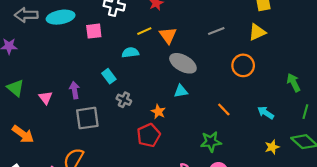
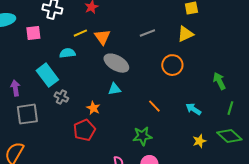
cyan rectangle: (109, 76) -> (47, 75), size x1.6

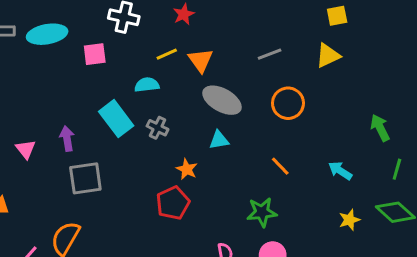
orange circle: (172, 65) -> (288, 103), moved
gray cross: (61, 97) -> (158, 128), moved

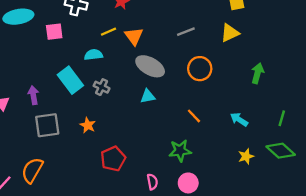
green arrow: (380, 128) -> (257, 73), moved, turned 42
orange star: (187, 169) -> (88, 125), moved
red pentagon: (173, 203) -> (113, 159), moved

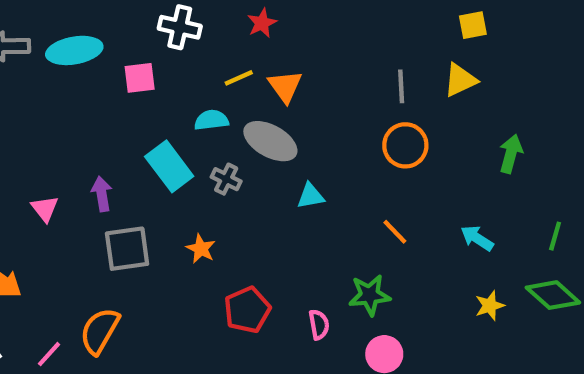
gray line: (186, 32) -> (401, 86), moved, turned -72
gray ellipse: (150, 66) -> (270, 141), moved
pink semicircle: (152, 182) -> (319, 325), moved

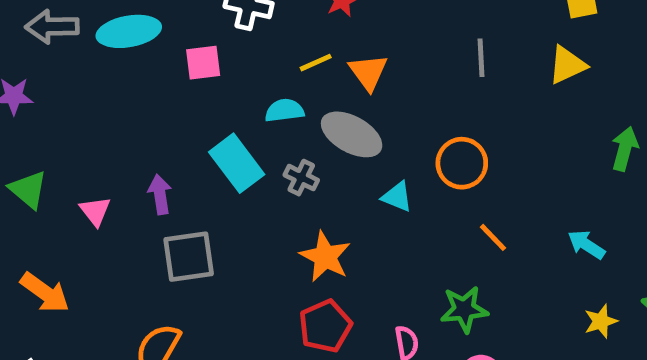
gray line: (401, 86) -> (481, 58), moved
orange circle: (405, 145) -> (462, 163), moved
cyan triangle: (310, 196) -> (397, 197), turned 32
orange star: (201, 249) -> (325, 257), moved, size x1.5

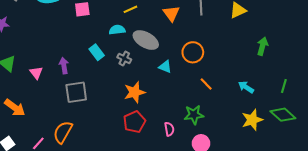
orange triangle: (368, 72) -> (171, 13), moved
cyan rectangle: (237, 163) -> (97, 52), size x0.7
orange star: (325, 257) -> (134, 92), turned 30
yellow star: (601, 321) -> (252, 120), size x1.5

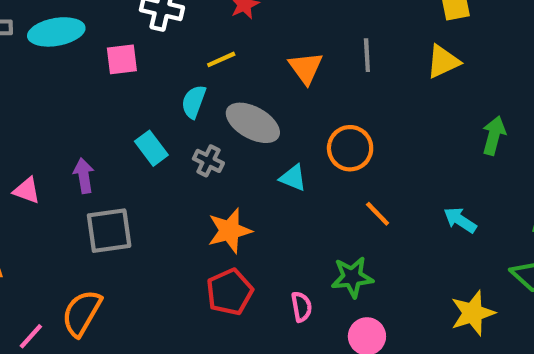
cyan semicircle: (117, 30) -> (194, 102), turned -63
pink triangle: (36, 73) -> (27, 190), turned -32
yellow star: (252, 120) -> (473, 313), moved

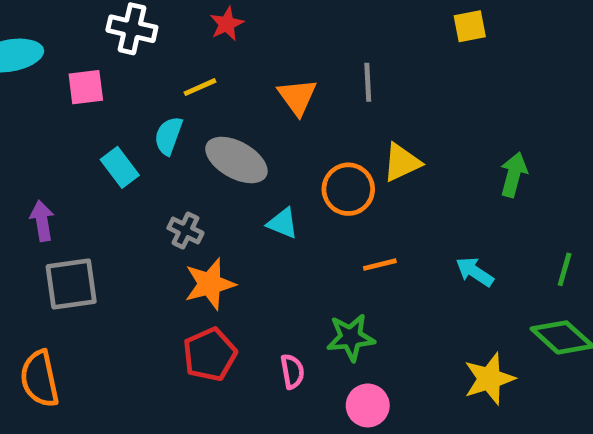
yellow triangle: (443, 62) -> (402, 162), moved
cyan rectangle: (151, 148) -> (120, 167), moved
gray cross: (208, 161) -> (185, 230), moved
orange line: (378, 214) -> (380, 265), turned -60
orange semicircle: (82, 313) -> (40, 379), turned -42

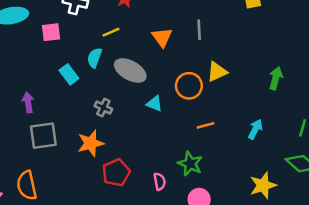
cyan arrow: (475, 272) -> (255, 129), turned 84
orange star: (210, 284) -> (91, 143), moved
green star: (351, 337) -> (190, 164), turned 30

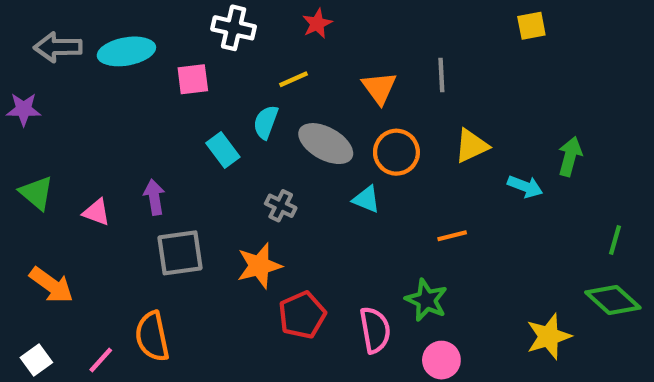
orange circle: (189, 86) -> (396, 152), moved
cyan arrow: (255, 129) -> (525, 186), moved, turned 84
pink semicircle: (160, 182) -> (375, 330), size x1.5

